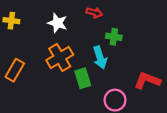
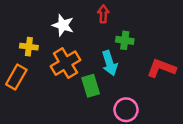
red arrow: (94, 13) -> (103, 14), turned -105
yellow cross: (11, 21) -> (29, 47), moved
red L-shape: (147, 80) -> (161, 68), moved

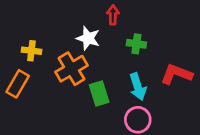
white star: (63, 25) -> (88, 38), moved
cyan arrow: (110, 63) -> (138, 87), moved

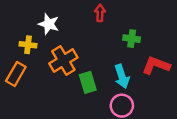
white star: (88, 38) -> (49, 24), moved
green cross: (136, 44) -> (132, 39), moved

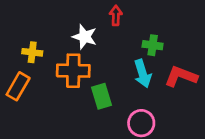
white star: (49, 24) -> (85, 37), moved
orange cross: (63, 61) -> (73, 71), turned 32
cyan arrow: (122, 76) -> (143, 74), moved

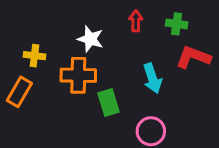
red arrow: (116, 15) -> (136, 21), moved
green cross: (153, 45) -> (177, 24), moved
red L-shape: (181, 76) -> (193, 57), moved

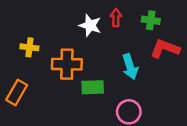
white star: (90, 39) -> (90, 25), moved
orange rectangle: (19, 92) -> (17, 92), moved
green rectangle: (109, 102) -> (93, 87), turned -75

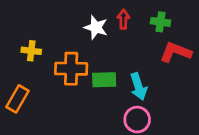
cyan arrow: (130, 67) -> (139, 87), moved
green rectangle: (93, 87) -> (104, 80), moved

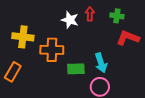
yellow cross: (31, 51) -> (23, 37), size x1.5
green rectangle: (104, 80) -> (76, 69), moved

